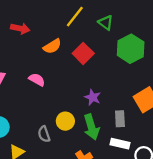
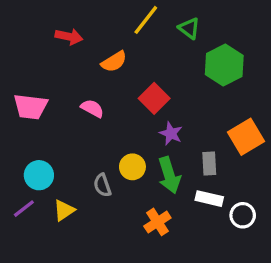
red square: (83, 53) -> (154, 98), moved

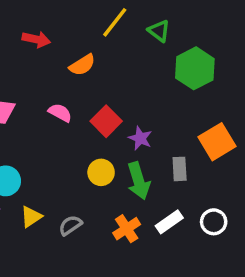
red square: (154, 98) -> (106, 121), moved
gray semicircle: (102, 185) -> (70, 225), moved, turned 75
white rectangle: (209, 199) -> (169, 222), moved, turned -48

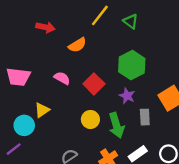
green hexagon: (195, 68) -> (132, 65), moved
purple star: (140, 138) -> (127, 96), moved
yellow triangle: (31, 217) -> (42, 110), moved

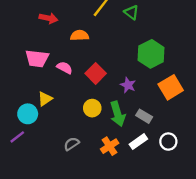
orange semicircle: (77, 45) -> (80, 35), turned -150
green hexagon: (132, 65) -> (151, 54), moved
pink trapezoid: (18, 77) -> (37, 59), moved
gray rectangle: (145, 117) -> (144, 116), moved, turned -56

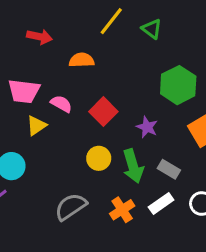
yellow triangle: (45, 99) -> (36, 126), moved
gray semicircle: (71, 144) -> (71, 207), size x1.5

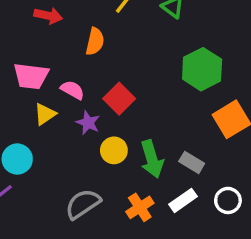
orange semicircle: (82, 60) -> (95, 42), turned 105
purple star: (147, 127) -> (88, 123), moved

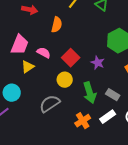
pink trapezoid: (31, 76) -> (20, 45), turned -75
purple star: (88, 123) -> (98, 63), moved
yellow circle: (114, 150) -> (65, 80), moved
gray semicircle: (83, 204) -> (50, 104), moved

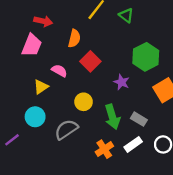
pink trapezoid: (20, 45) -> (32, 45), moved
red square: (71, 58) -> (90, 61), moved
cyan circle: (12, 93) -> (35, 117), moved

